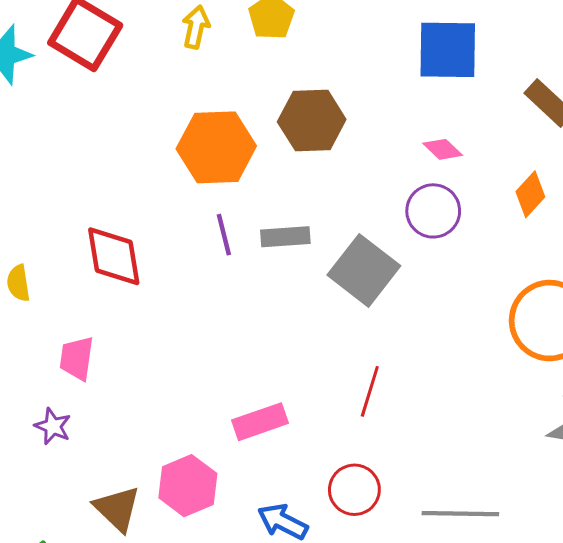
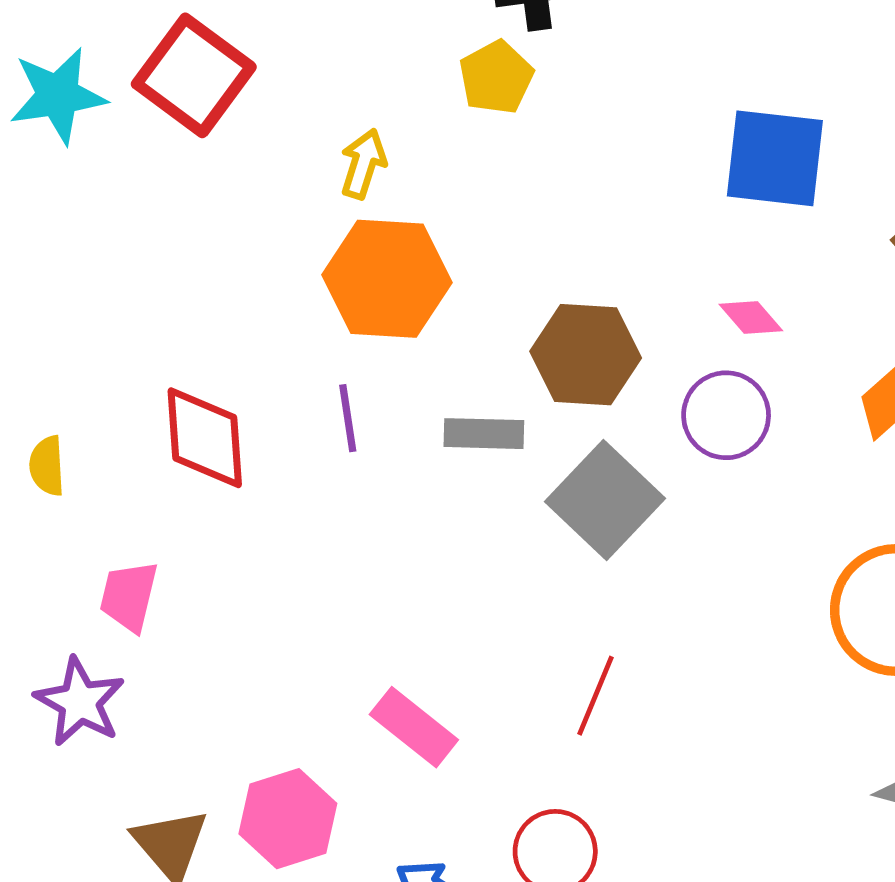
yellow arrow: (196, 27) -> (363, 164), moved
brown hexagon: (312, 121) -> (586, 355), moved
purple line: (224, 235) -> (348, 418), moved
pink rectangle: (260, 422) -> (414, 727), turned 52
purple star: (53, 426) -> (80, 702), size x1.5

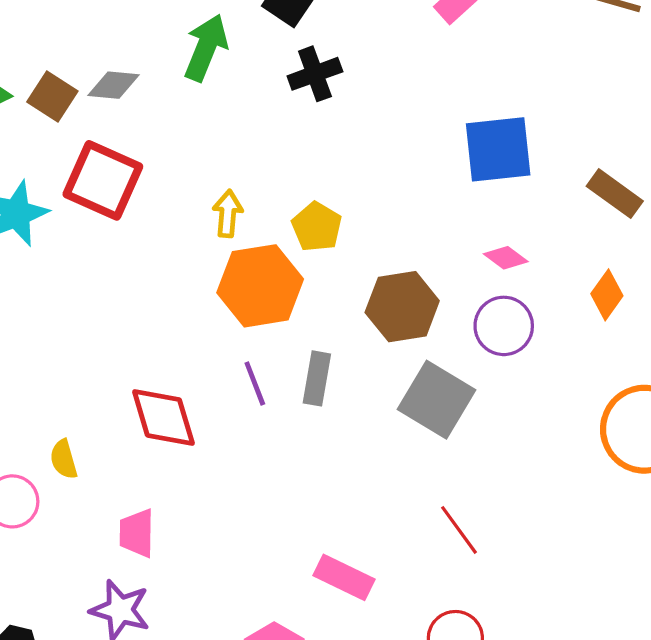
yellow pentagon: (496, 77) -> (317, 227), moved
gray rectangle: (484, 434) -> (317, 378), moved, turned -69
red line: (595, 696) -> (459, 530), turned -46

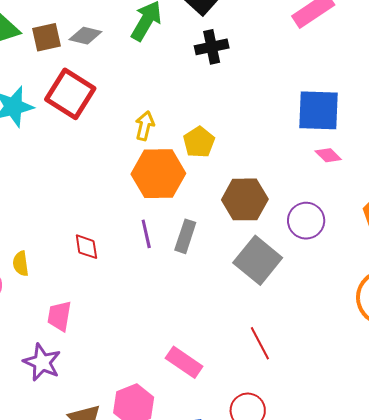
brown square: (52, 96) -> (46, 37), turned 36
pink diamond: (506, 258) -> (328, 155), moved
red diamond: (163, 418) -> (86, 247), size x0.6

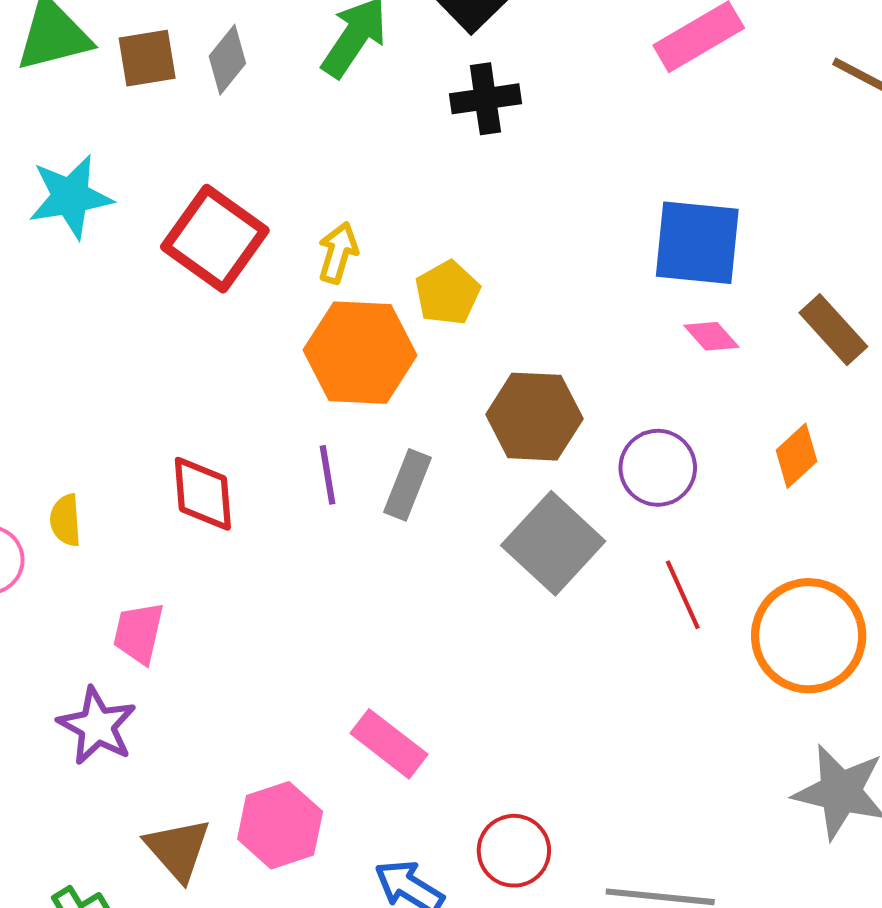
gray diamond: (85, 36) -> (227, 60), turned -68
red square: (70, 94) -> (215, 239), moved
red diamond: (86, 247) -> (203, 494), size x1.4
red line: (260, 343) -> (683, 595), moved

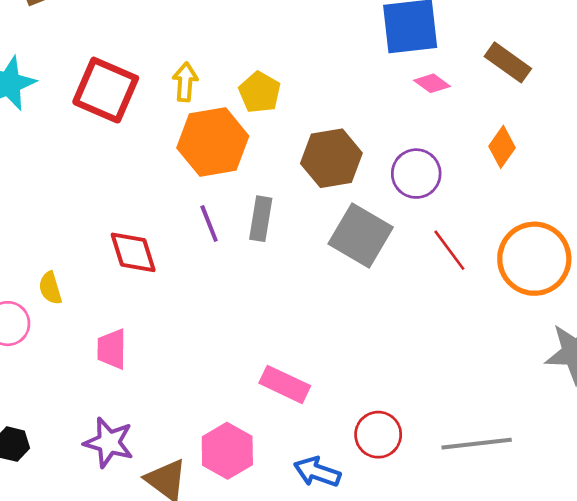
purple star: (97, 726) -> (109, 443), moved

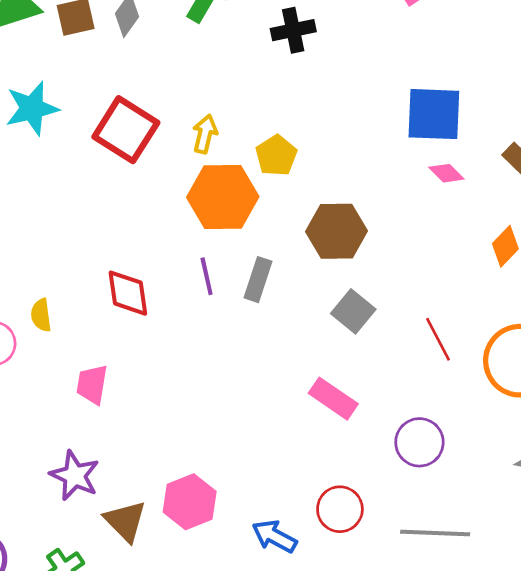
purple circle: (416, 174) -> (419, 442), moved
gray square: (361, 236) -> (353, 311), size x0.7
pink rectangle: (285, 384) -> (333, 399), moved

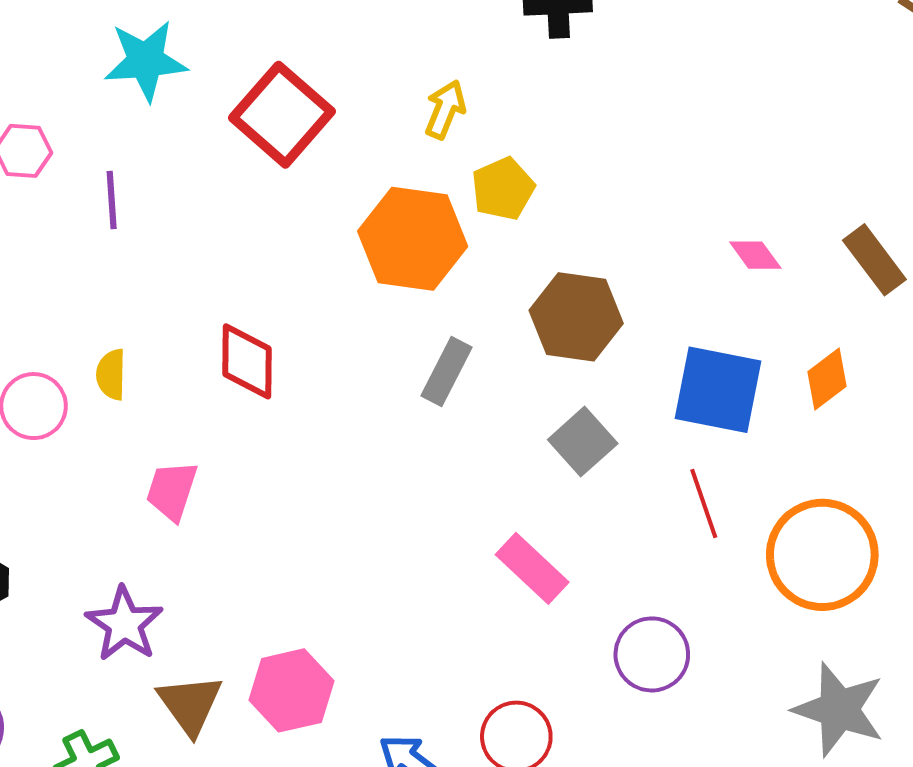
blue square: (434, 114) -> (718, 390), moved
yellow arrow: (205, 134) -> (445, 109), moved
purple line: (207, 276) -> (112, 200), moved

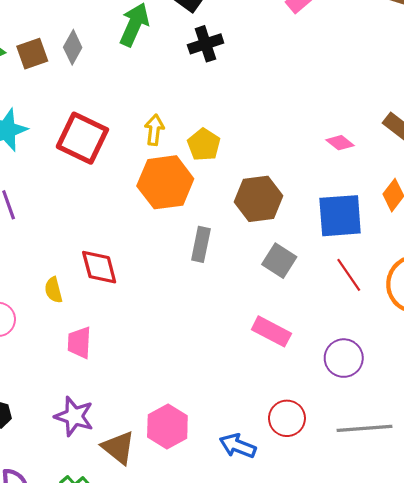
yellow arrow: (445, 109) -> (154, 130), moved
yellow semicircle: (111, 374) -> (53, 290), moved

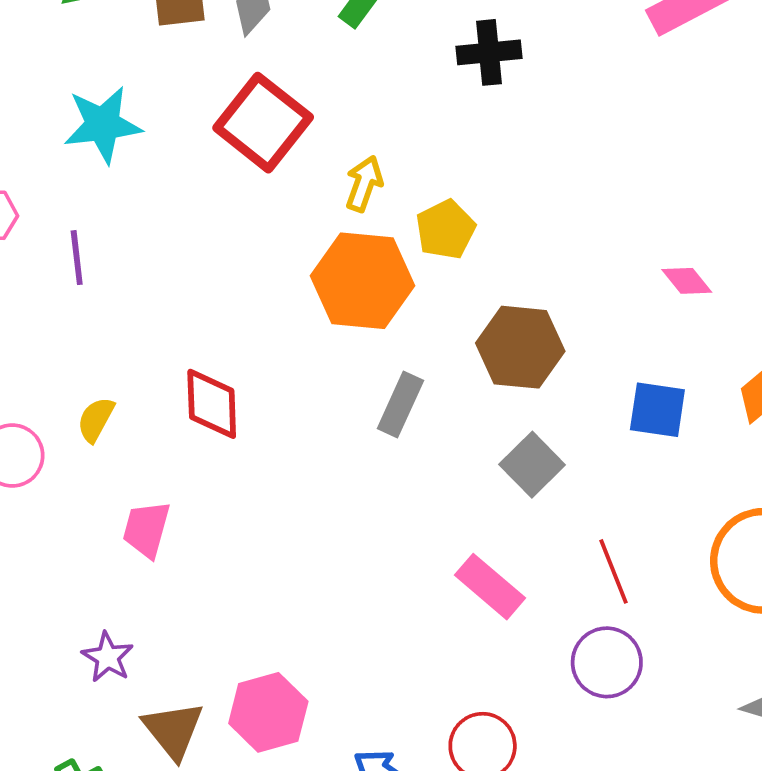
red square: (82, 138) -> (263, 123), moved
blue square: (340, 216) -> (657, 410), size x0.7
red line: (349, 275) -> (613, 571), moved
yellow semicircle: (53, 290) -> (96, 420), moved, turned 30
purple star: (74, 416) -> (108, 657), size x0.7

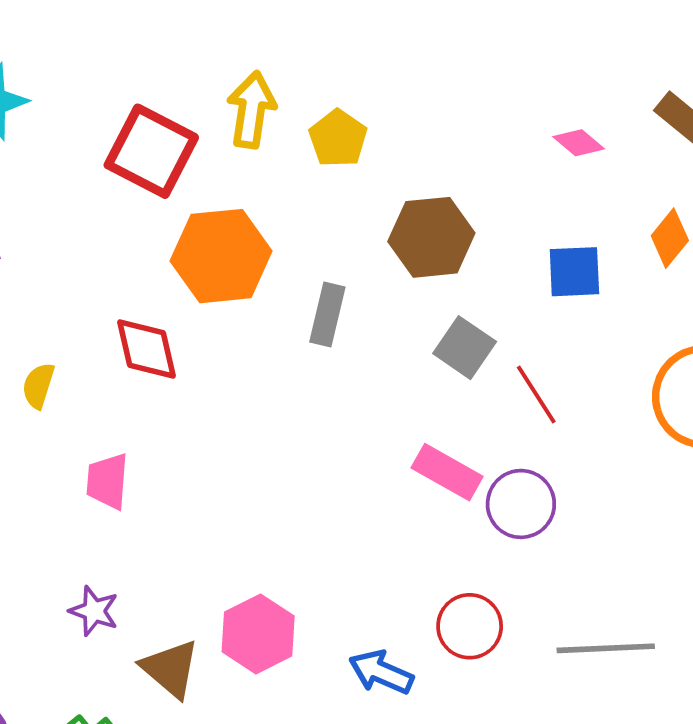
red square: (263, 123) -> (151, 151), moved
yellow arrow: (364, 184) -> (251, 110), size x1.4
orange hexagon: (363, 281) -> (221, 256), moved
red line: (613, 571) -> (536, 395), moved
purple circle: (607, 662) -> (521, 504), moved

